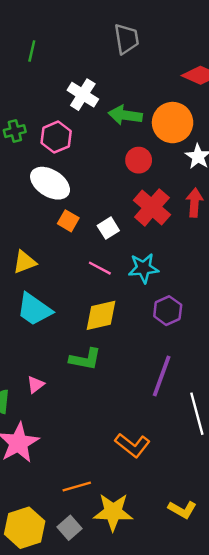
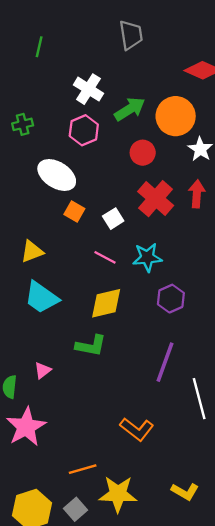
green arrow: (125, 115) -> (130, 109), turned 140
pink hexagon: (56, 137) -> (84, 130), moved

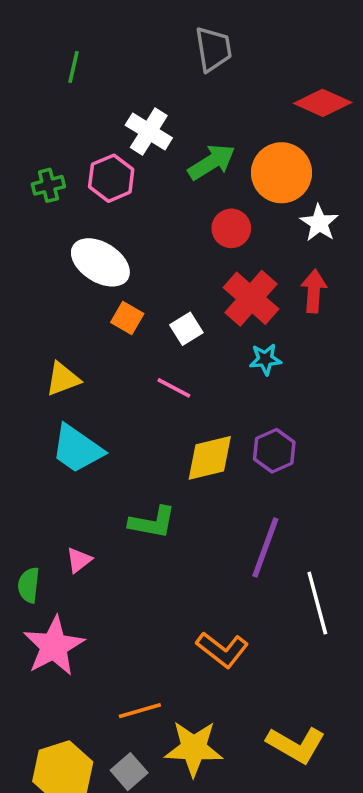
pink hexagon: (84, 130) -> (111, 178), moved
cyan star: (147, 257) -> (265, 359), moved, size x0.7
yellow diamond: (106, 303) -> (210, 458), moved
yellow L-shape: (185, 492) -> (296, 745), size x1.4

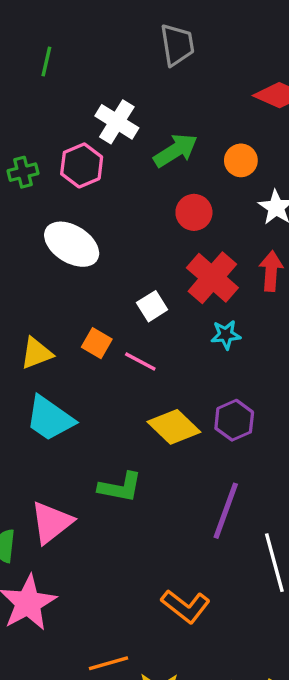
orange circle: (281, 173) -> (241, 160), size x0.6
orange square: (127, 318) -> (97, 343), moved
yellow diamond: (210, 458) -> (174, 427), turned 57
pink triangle: (79, 560) -> (51, 522), size x1.8

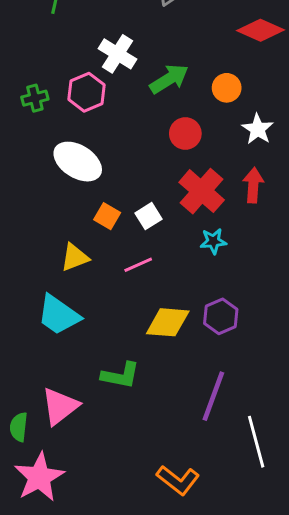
orange square: (97, 343) -> (107, 216), moved
yellow triangle: (36, 353) -> (75, 257), moved
pink line: (140, 362) -> (138, 265), turned -52
yellow diamond: (174, 427) -> (168, 322), turned -39

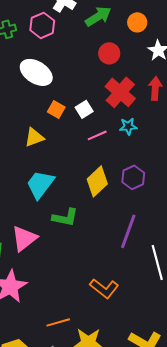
pink line: (138, 265) -> (97, 135), moved
cyan trapezoid: (59, 315) -> (40, 184), moved, turned 92
yellow diamond: (168, 322) -> (97, 181), turned -48

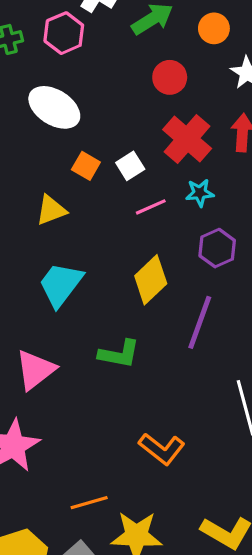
purple hexagon: (133, 177) -> (217, 248), moved
green L-shape: (65, 217) -> (119, 354), moved
purple line: (128, 231) -> (200, 322), moved

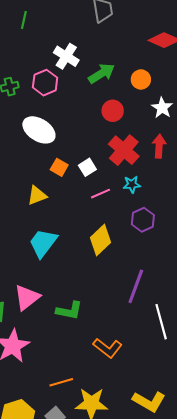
purple line: (200, 322) -> (136, 286), moved
green L-shape: (119, 354) -> (69, 311), moved

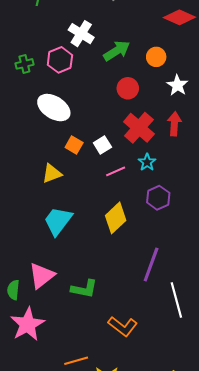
cyan star: (132, 184) -> (147, 162), turned -30

